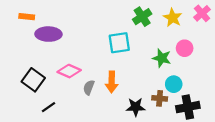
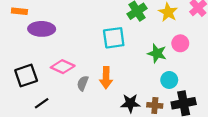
black square: (33, 80) -> (26, 76), turned 35
brown cross: (160, 98) -> (155, 105), moved

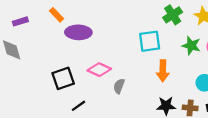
orange rectangle: (19, 11) -> (57, 15), turned 40
green star: (157, 53) -> (191, 46), moved
orange arrow: (106, 78) -> (163, 71), moved

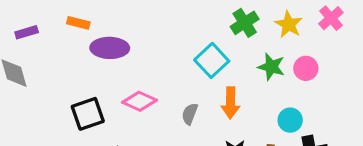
orange rectangle: (57, 15) -> (78, 23), turned -32
cyan square: (150, 41) -> (212, 60), turned -35
gray semicircle: (119, 86) -> (190, 114), moved

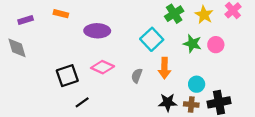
purple ellipse: (110, 48) -> (97, 31), moved
cyan circle: (290, 120) -> (197, 84), moved

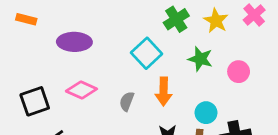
pink circle: (216, 45) -> (239, 72), moved

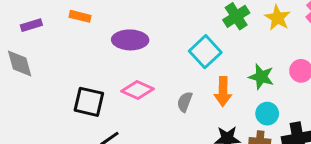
green star: (200, 59) -> (261, 77), moved
black square: (35, 101) -> (89, 102), turned 32

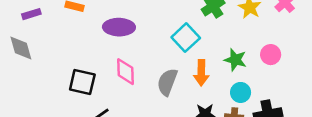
pink diamond: (137, 90) -> (126, 72), turned 64
gray semicircle: (185, 102) -> (167, 82), size x1.5

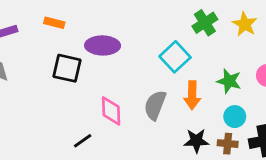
pink diamond: (126, 72) -> (111, 111), moved
black square: (82, 82) -> (67, 68), moved

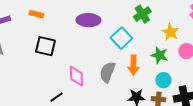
yellow star: (245, 24) -> (170, 32), moved
purple ellipse: (103, 45) -> (88, 20), moved

